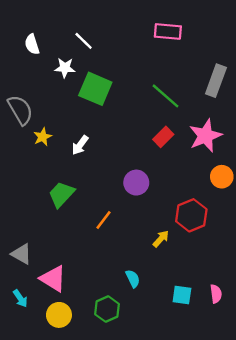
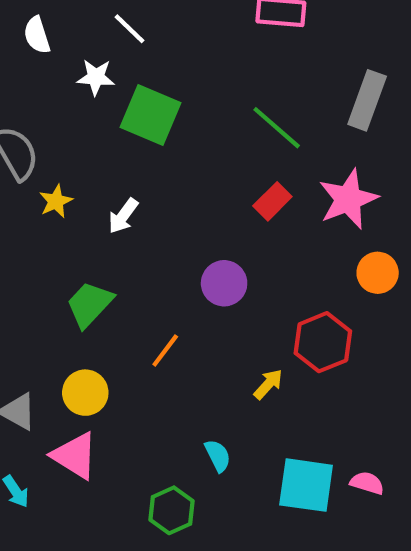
pink semicircle: (216, 294) -> (367, 483), turned -66
cyan square: (182, 295) -> (306, 485), size x1.6
yellow circle: (59, 315) -> (85, 393), moved

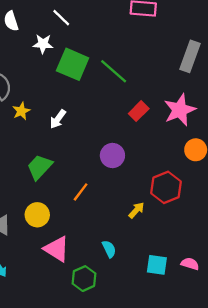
green line: (277, 128) -> (114, 71), moved
pink triangle: (75, 456) -> (57, 249), moved
cyan square: (306, 485) -> (157, 265), size x0.7

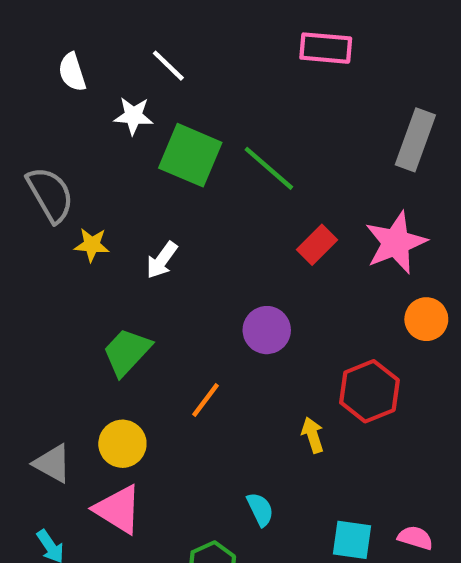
yellow star: (21, 111) -> (92, 245), turned 30
yellow arrow: (136, 210) -> (313, 435), turned -60
pink triangle: (57, 249) -> (118, 509), moved

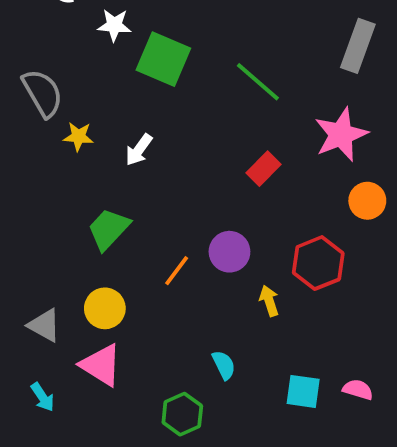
green line: (269, 168) -> (258, 82), moved
red rectangle: (317, 245) -> (263, 169), moved
purple circle: (267, 330) -> (229, 252), moved

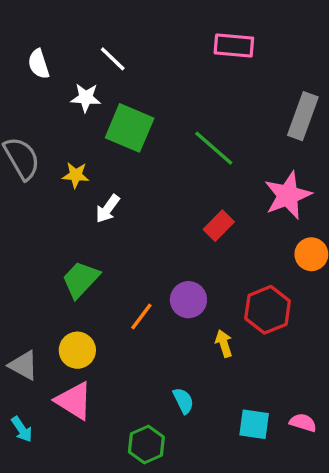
yellow star: (78, 137) -> (76, 175), moved

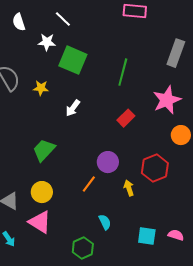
green line: (214, 148) -> (123, 72), turned 64
white arrow: (108, 209) -> (73, 108), moved
orange line: (141, 317) -> (89, 184), moved

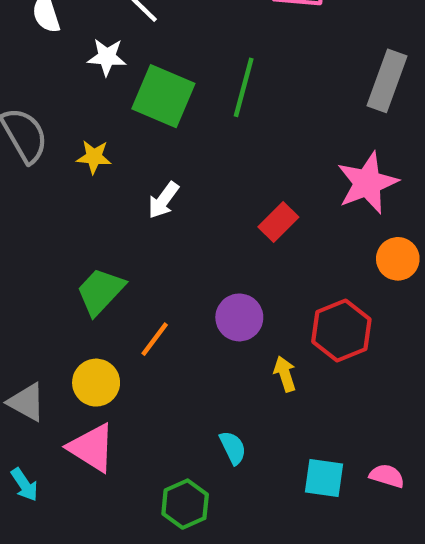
green line: (123, 72) -> (244, 87), moved
orange line: (89, 184) -> (155, 339), moved

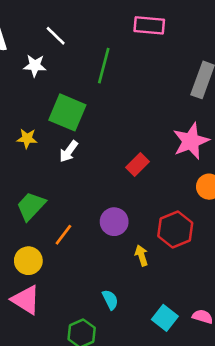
green line: (244, 87) -> (104, 66), moved
green square: (163, 96) -> (67, 112), moved
yellow star: (94, 157) -> (27, 138), moved
cyan square: (324, 478) -> (165, 318), turned 30

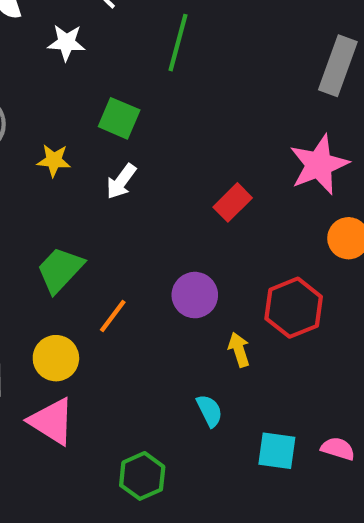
green square: (67, 112) -> (119, 118), size x0.7
cyan semicircle: (110, 300) -> (210, 411), moved
cyan square: (165, 318) -> (277, 451), turned -30

